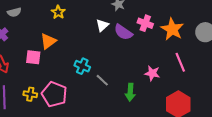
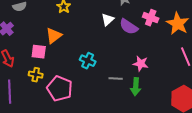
pink star: (152, 73) -> (141, 64), moved
gray line: (102, 80) -> (116, 79), moved, turned -40
yellow cross: (30, 94) -> (36, 75), moved

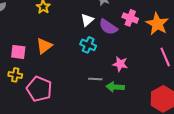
orange triangle: (54, 36) -> (44, 46), moved
cyan cross: (88, 61) -> (88, 45), moved
green arrow: (136, 87) -> (115, 87), turned 90

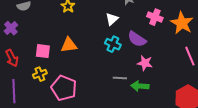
purple semicircle: (108, 27) -> (137, 39), moved
orange triangle: (44, 46) -> (69, 45), turned 30
yellow cross: (15, 75) -> (40, 74), turned -32

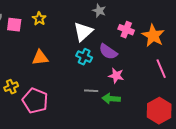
white triangle: (112, 19) -> (83, 32), size x1.5
pink square: (43, 51) -> (14, 25), moved

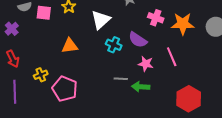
white triangle: (83, 32) -> (101, 20), moved
orange star: (153, 36) -> (183, 24), turned -30
pink line: (161, 69) -> (172, 57), moved

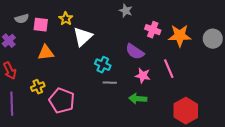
white triangle: (101, 20) -> (83, 37), moved
cyan cross: (114, 45) -> (103, 65), moved
orange triangle: (70, 46) -> (46, 53), moved
gray line: (121, 79) -> (110, 83), moved

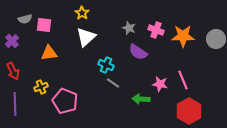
gray star: (126, 11) -> (129, 28), moved
yellow star: (66, 19) -> (82, 13), moved
pink line: (169, 69) -> (183, 80), moved
pink star: (143, 76) -> (160, 84), moved
gray line: (110, 83) -> (113, 83), turned 32

